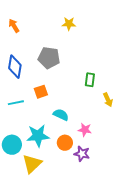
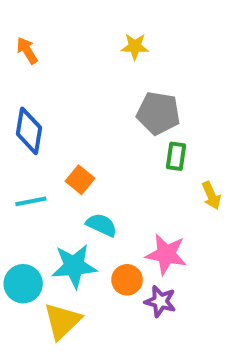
gray pentagon: (49, 58) -> (158, 113), moved
orange square: (41, 92) -> (80, 180), turned -32
cyan semicircle: (61, 115) -> (102, 225), moved
pink star: (85, 130) -> (166, 254), size x1.5

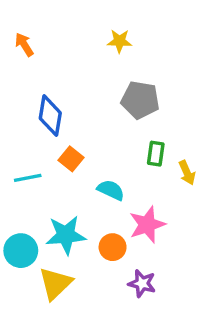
blue diamond: (29, 131) -> (50, 116), moved
green rectangle: (176, 156) -> (156, 154), moved
cyan semicircle: (102, 225) -> (111, 190), moved
pink star: (166, 254) -> (147, 225), turned -30
purple star: (160, 301) -> (142, 283), moved

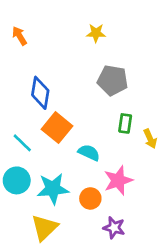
orange square: (71, 159) -> (57, 128), size x1.5
cyan line: (28, 178) -> (22, 143), turned 55
cyan circle: (21, 251) -> (17, 180), moved

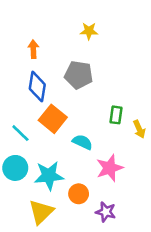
orange arrow: (19, 36) -> (33, 49), moved, turned 30
gray pentagon: (113, 80) -> (79, 75), moved
orange circle: (90, 198) -> (79, 194), moved

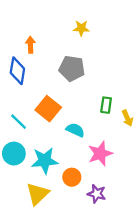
blue diamond: (37, 87) -> (17, 71), moved

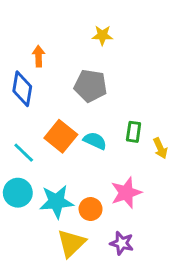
cyan semicircle: (75, 130) -> (95, 141), moved
orange circle: (72, 177) -> (91, 209), moved
yellow triangle: (38, 194) -> (71, 243), moved

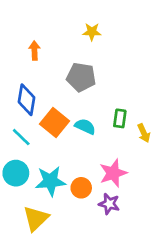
blue diamond: (22, 89) -> (27, 100), moved
yellow triangle: (71, 243) -> (36, 218), moved
purple star: (122, 243) -> (109, 204), moved

